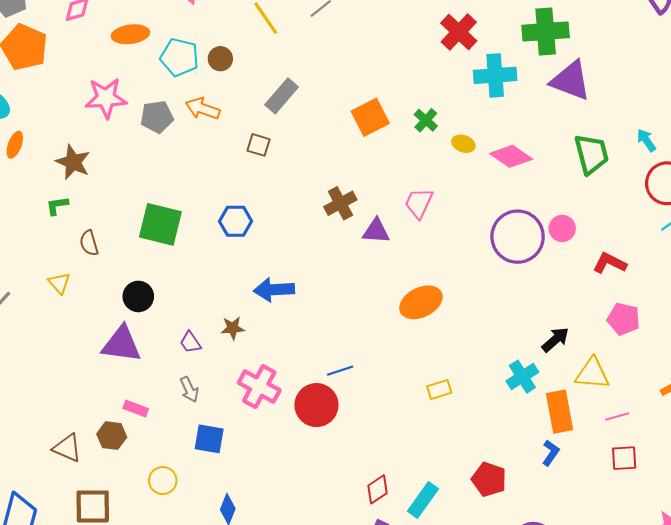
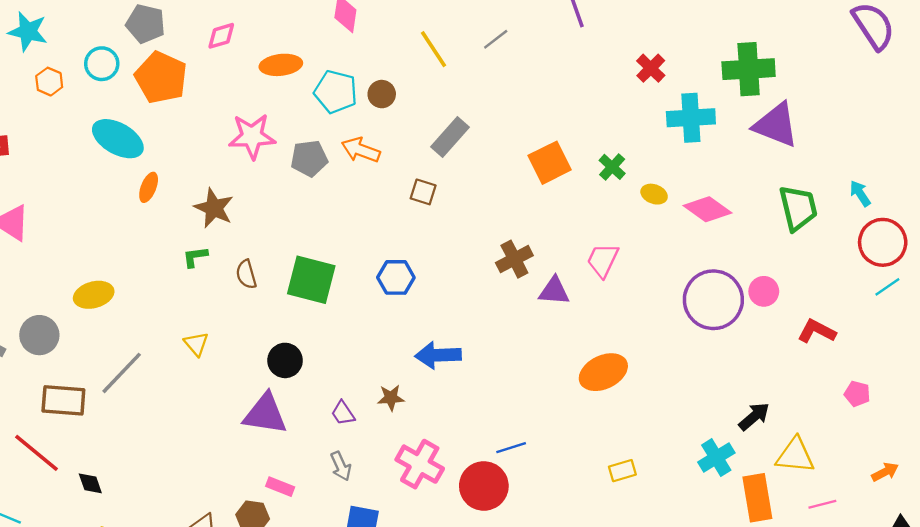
red cross: (459, 32) -> (651, 68), size x0.7
brown semicircle: (89, 243) -> (246, 274), moved
pink pentagon: (623, 319) -> (857, 394), moved, size x0.7

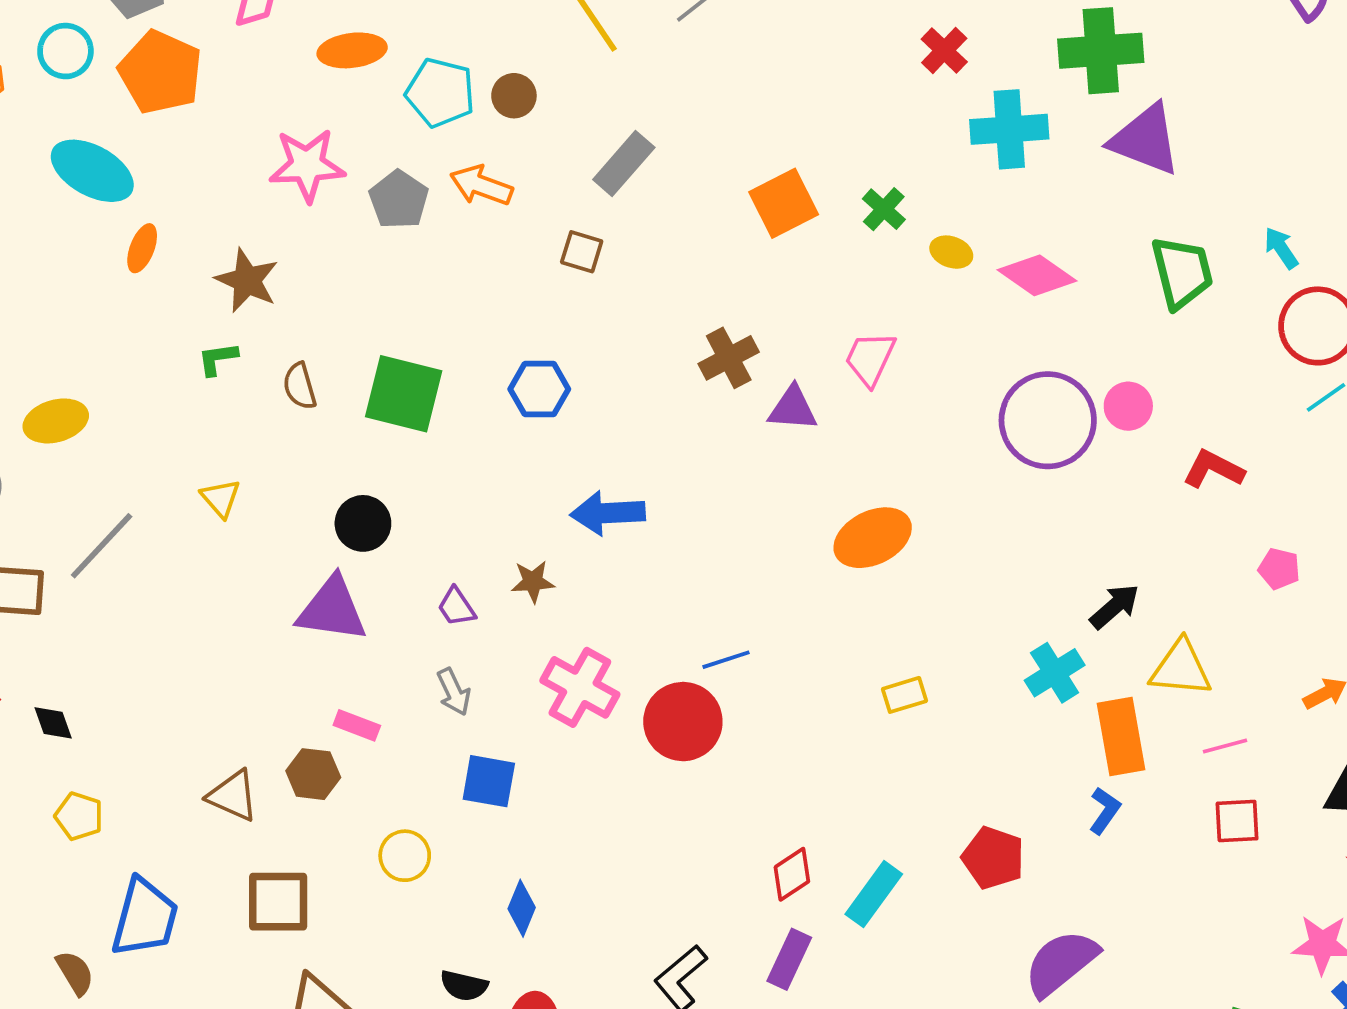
gray pentagon: (309, 158) -> (399, 200), turned -30

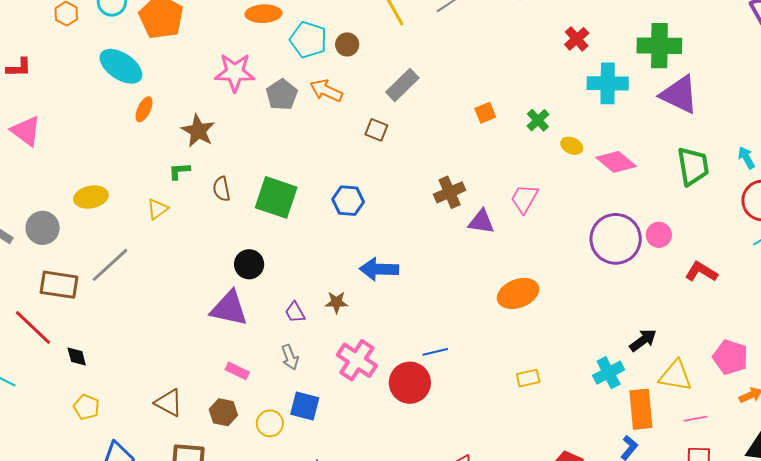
orange square: (784, 203) -> (485, 113), size x0.6
yellow triangle: (221, 498) -> (158, 209), moved, turned 30
pink pentagon: (1279, 569) -> (730, 357), moved, size x1.6
brown hexagon: (313, 774) -> (223, 412), moved
yellow circle: (405, 856) -> (270, 423), moved

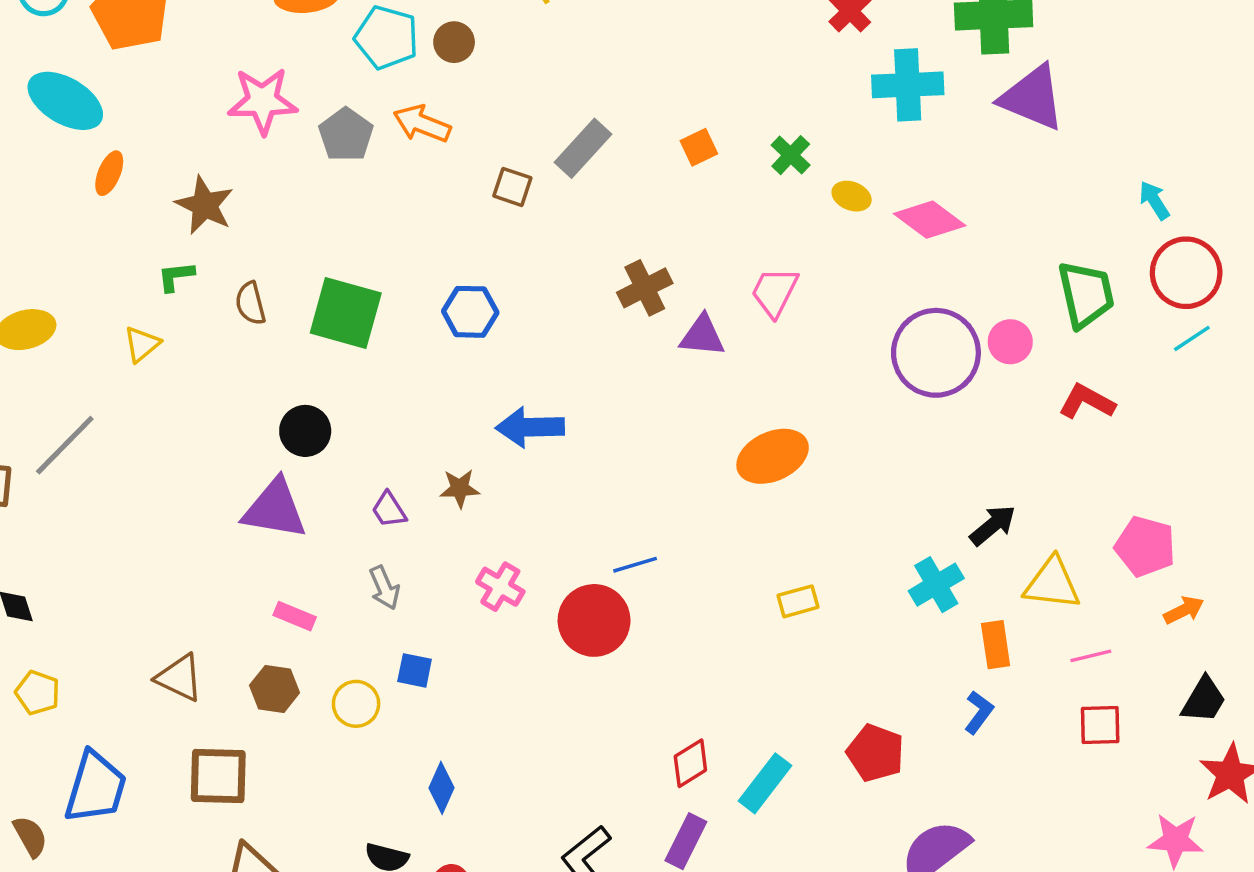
gray rectangle: (402, 85) -> (583, 148), moved
green trapezoid: (693, 166) -> (1086, 294), moved
pink cross: (357, 360) -> (500, 587), size x0.7
blue square: (305, 406) -> (415, 670), size x0.7
orange rectangle: (641, 409) -> (996, 645), size x0.7

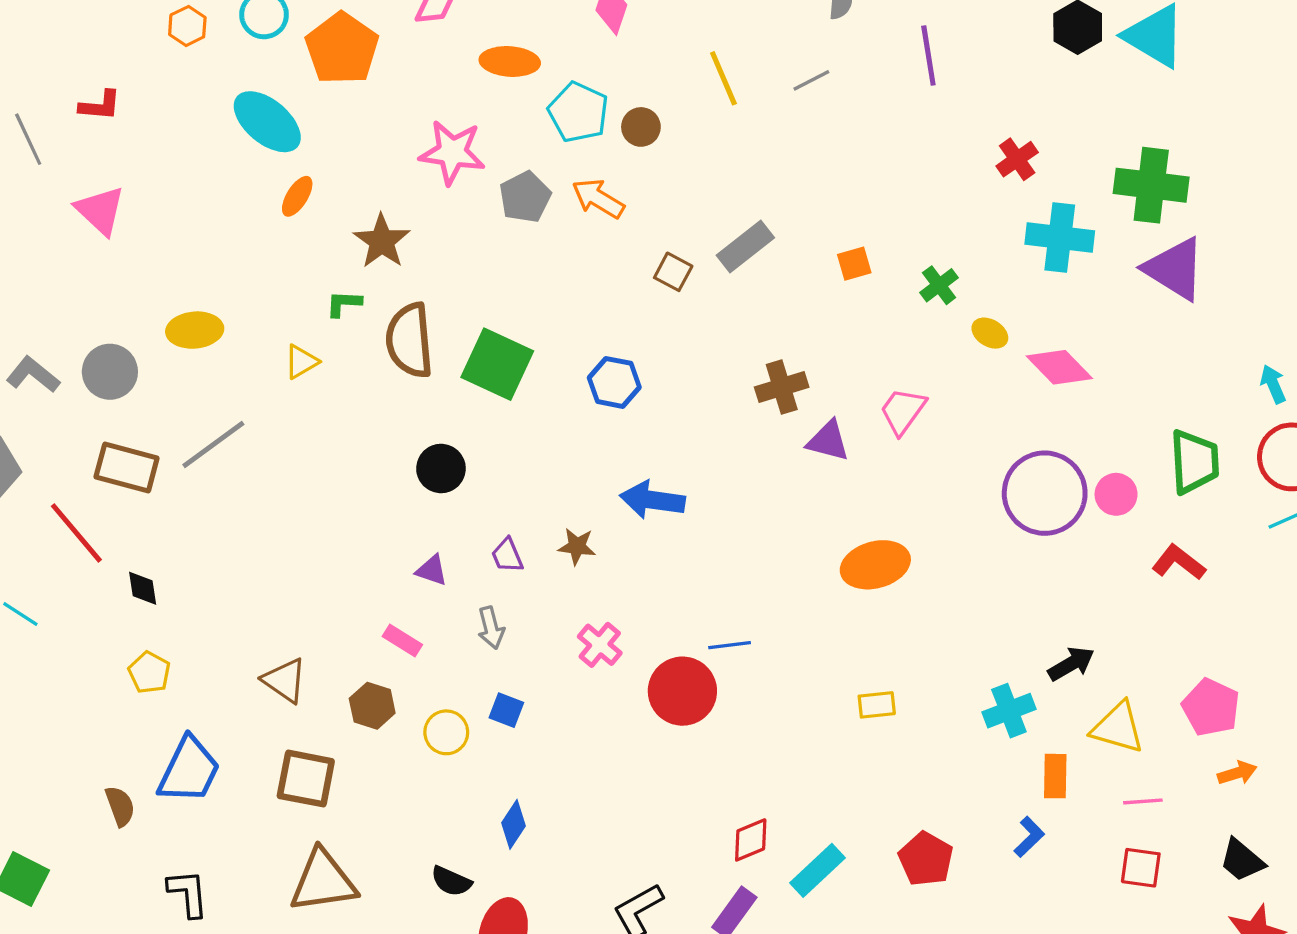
brown semicircle: (250, 303) -> (409, 340), size x1.8
purple triangle: (275, 509) -> (432, 570), moved, size x0.5
black trapezoid: (1204, 700) -> (1242, 860), turned 90

